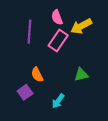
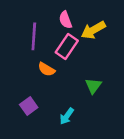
orange semicircle: (37, 75) -> (46, 69), moved, turned -32
green triangle: (81, 75) -> (93, 86), turned -40

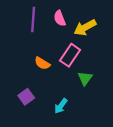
purple line: (34, 36) -> (33, 19), moved
pink rectangle: (67, 46) -> (70, 55), moved

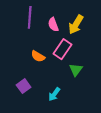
pink semicircle: (60, 18) -> (53, 25), moved
yellow arrow: (85, 27) -> (76, 25), turned -30

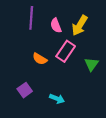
green triangle: (76, 70) -> (91, 64), moved
cyan arrow: (54, 94) -> (57, 99), turned -104

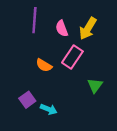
green triangle: (91, 64) -> (95, 85), moved
cyan arrow: (57, 99) -> (49, 109), moved

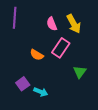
purple line: (34, 20) -> (15, 18), moved
yellow arrow: (88, 28) -> (74, 24), turned -60

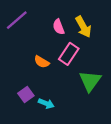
purple line: (15, 18) -> (17, 20), turned 45
green triangle: (80, 72) -> (90, 81), size x1.5

